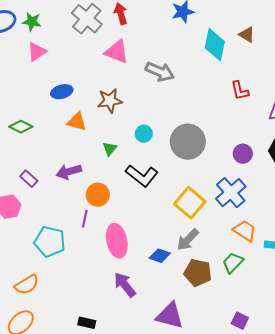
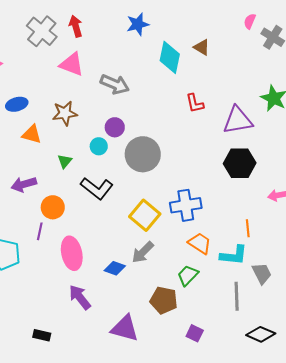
purple circle: (243, 154) -> (115, 127), moved
blue cross: (231, 193) -> (186, 205), turned 32
brown pentagon: (198, 273) -> (164, 300), moved

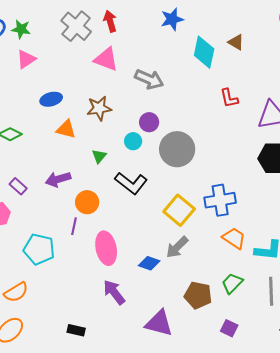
green trapezoid: (188, 275) -> (232, 283), moved

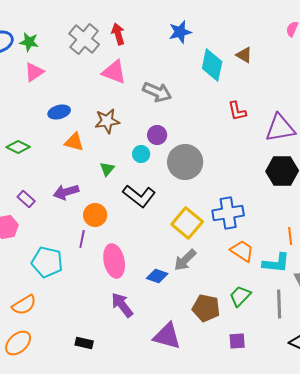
purple square: (229, 328) -> (237, 341), turned -30

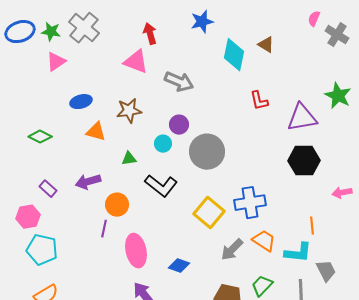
red arrow: (118, 34) -> (150, 34), moved
gray cross: (84, 39) -> (84, 28), moved
green triangle: (107, 169) -> (129, 159), turned 42
gray arrow: (185, 260) -> (232, 250), moved
cyan pentagon: (47, 262) -> (42, 250), moved

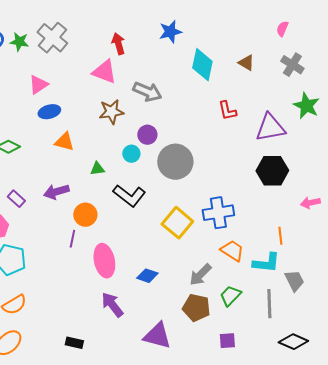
gray cross: (337, 35) -> (292, 65), moved
brown triangle: (266, 45) -> (246, 63), moved
pink triangle: (56, 62) -> (38, 85), moved
brown star: (129, 111) -> (111, 112), moved
gray arrow: (232, 250) -> (200, 275), moved

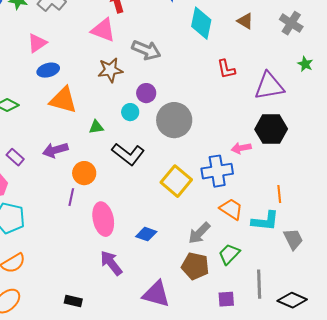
green star: (306, 106) -> (305, 64), size x0.6
orange triangle: (64, 142) -> (63, 100), size x1.4
pink arrow: (310, 203) -> (241, 148), moved
gray line: (269, 304) -> (259, 284), moved

